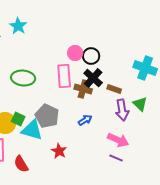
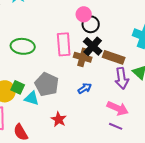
pink circle: (75, 53) -> (84, 14), moved
brown rectangle: (114, 89) -> (114, 57), size x1.5
cyan triangle: (32, 130) -> (32, 98), size x0.7

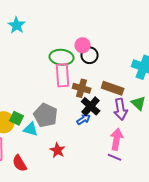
green ellipse: (23, 46) -> (62, 57), moved
black cross: (93, 46) -> (91, 106), moved
pink arrow: (118, 108) -> (117, 139), turned -105

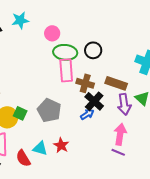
cyan star: (17, 25) -> (20, 20), turned 30
pink circle: (83, 45) -> (52, 33), moved
cyan triangle: (31, 129) -> (40, 148), moved

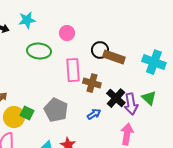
pink circle: (52, 33) -> (67, 33), moved
green ellipse: (65, 52) -> (39, 51), moved
brown rectangle: (116, 83) -> (114, 57), moved
black cross: (94, 101) -> (116, 98), moved

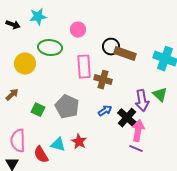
black cross: (116, 98) -> (127, 118), moved
yellow circle: (14, 117) -> (25, 64), moved

